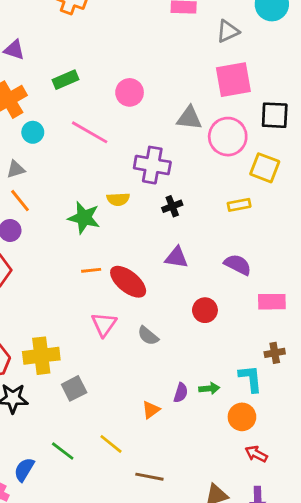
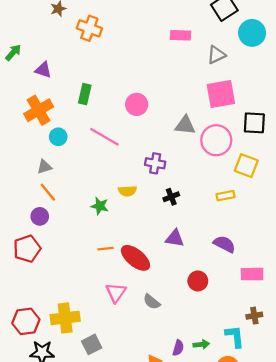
green rectangle: (65, 80) -> (85, 94), turned -54
purple cross: (152, 165) -> (155, 163), size x0.7
green star: (84, 218) -> (100, 206), size x0.7

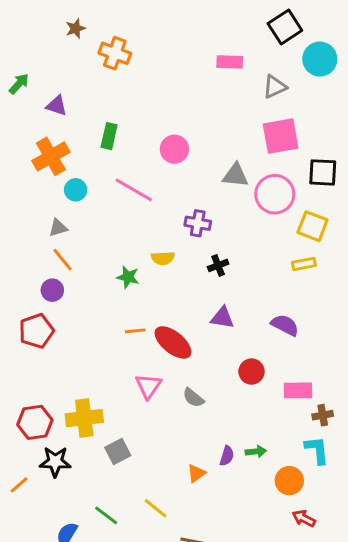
yellow rectangle: (226, 196) -> (304, 264), moved
pink rectangle: (252, 274) -> (298, 390), moved
cyan L-shape: (235, 336) -> (317, 450), moved

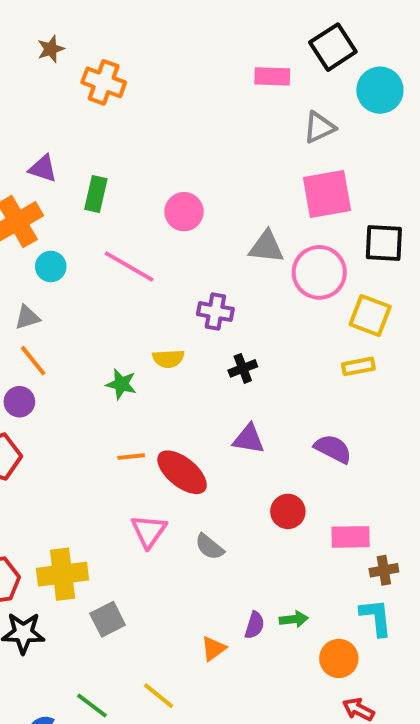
pink rectangle: (230, 62) -> (272, 76), moved
purple triangle: (57, 106) -> (43, 169), moved

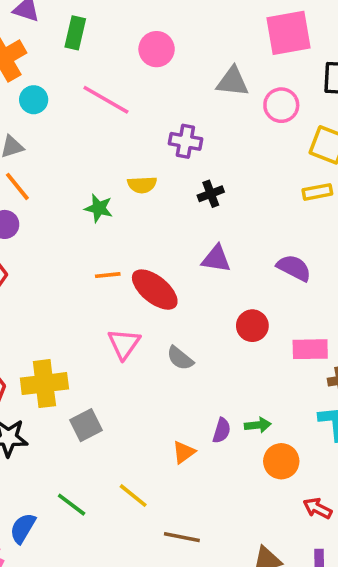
pink circle: (319, 272) -> (281, 105), size x0.7
orange circle: (339, 658) -> (281, 461), moved

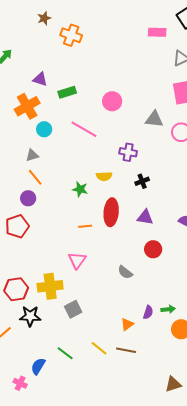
green rectangle: (75, 33) -> (67, 92), turned 60
red ellipse: (155, 290) -> (111, 212), moved, turned 56
red circle: (252, 326) -> (153, 249), moved
pink triangle: (124, 344) -> (77, 260), moved
brown line: (182, 537) -> (126, 350), moved

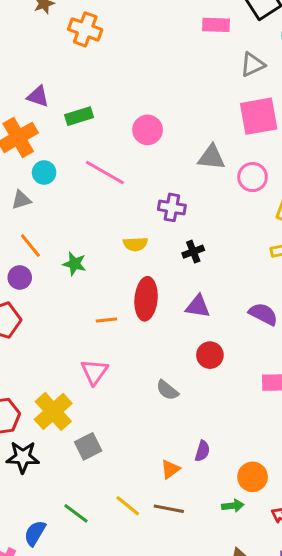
gray triangle: (32, 155) -> (21, 200), moved
green star: (80, 189) -> (74, 264), moved
yellow cross: (50, 286) -> (53, 411), turned -35
green arrow: (168, 309) -> (233, 506), moved

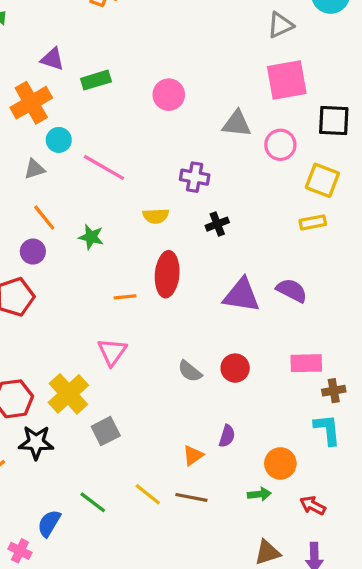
pink line: (105, 172) -> (104, 167), moved
purple triangle: (198, 306) -> (242, 295), moved, size x1.4
red circle: (210, 355) -> (235, 368), moved

